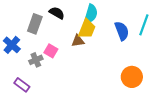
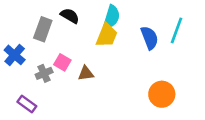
brown triangle: (78, 41) -> (86, 73), moved

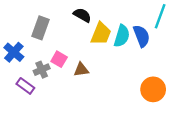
black semicircle: (70, 16) -> (82, 15), moved
cyan semicircle: (112, 17) -> (122, 36), moved
cyan line: (177, 30) -> (160, 16), moved
purple rectangle: (27, 104) -> (25, 86), moved

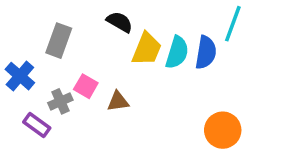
blue semicircle: (142, 36) -> (206, 52), turned 30

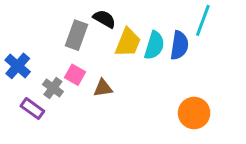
gray rectangle: (59, 41) -> (76, 35), moved
gray cross: (60, 101) -> (53, 88), turned -30

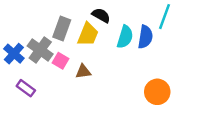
black semicircle: (104, 19) -> (101, 15), moved
yellow trapezoid: (128, 42) -> (88, 34), moved
gray cross: (53, 88) -> (40, 50), moved, size x1.5

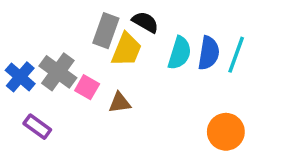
cyan line: (164, 17) -> (236, 55), moved
gray rectangle: (62, 29) -> (106, 31), moved

